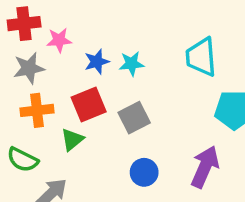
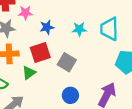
cyan star: (131, 64) -> (79, 29), moved
gray square: (134, 118) -> (67, 62), turned -36

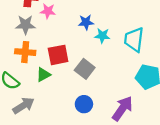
blue star: (47, 27) -> (86, 22), moved

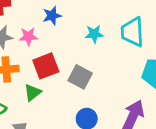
pink star: (48, 11) -> (28, 36), moved
blue star: (86, 22) -> (52, 16), moved

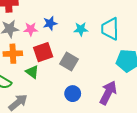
blue star: (52, 16) -> (50, 23), moved
green triangle: (33, 92) -> (32, 72), turned -48

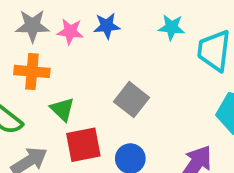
cyan star: (81, 29) -> (171, 27), moved
red square: (43, 52) -> (83, 145), moved

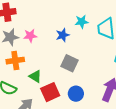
blue star: (107, 26) -> (63, 35), moved

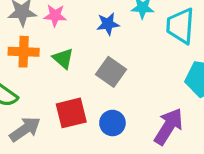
green triangle: (35, 76) -> (63, 58), moved

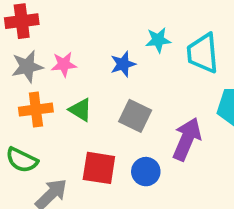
red square: (71, 113) -> (99, 168), turned 32
purple arrow: (169, 126) -> (187, 139), moved

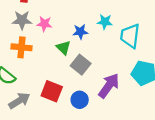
green triangle: (80, 110) -> (63, 48), moved

